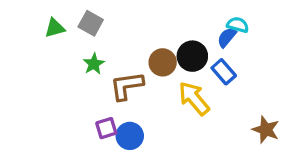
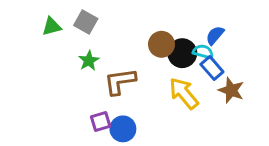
cyan semicircle: (238, 25) -> (203, 52), moved
brown circle: (163, 62) -> (161, 44), moved
brown star: (266, 130) -> (231, 90), moved

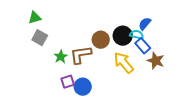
gray square: (86, 22) -> (40, 38), moved
brown circle: (161, 44) -> (101, 40), moved
green star: (89, 61) -> (61, 57), moved

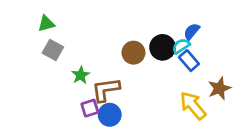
cyan semicircle: (137, 35) -> (181, 46), turned -48
brown L-shape: (81, 55) -> (106, 90), moved
brown star: (156, 61) -> (219, 88), moved, turned 30
yellow arrow: (124, 63) -> (193, 106), moved

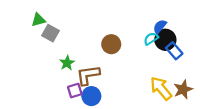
black circle: (163, 47) -> (165, 40), moved
gray square: (53, 50) -> (51, 33), moved
blue rectangle: (189, 61) -> (174, 51), moved
brown star: (219, 88) -> (183, 89), moved

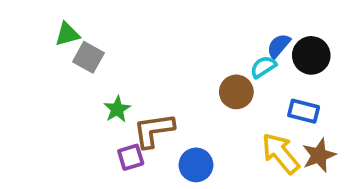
black circle: (165, 40) -> (311, 55), moved
brown circle: (111, 44) -> (236, 92), moved
blue rectangle: (174, 51) -> (304, 111), moved, turned -35
blue circle: (91, 96) -> (196, 165), moved

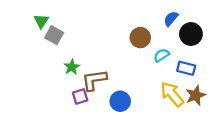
green triangle: (67, 34) -> (41, 21), turned -42
blue semicircle: (279, 46) -> (171, 19), moved
cyan semicircle: (263, 67) -> (161, 55), moved
brown circle: (236, 92) -> (140, 38), moved

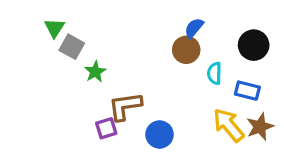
blue semicircle: (171, 19) -> (194, 28), moved
cyan semicircle: (161, 55) -> (214, 73), turned -56
green star: (72, 67) -> (95, 72), moved

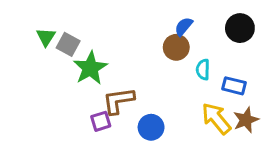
green triangle: (54, 28) -> (46, 37), moved
black circle: (254, 45) -> (240, 28), moved
green star: (95, 72) -> (90, 68), size x1.6

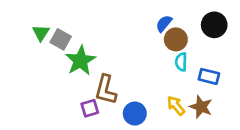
brown circle: (176, 47) -> (176, 39), moved
brown L-shape: (118, 101) -> (106, 90), turned -68
yellow arrow: (216, 118) -> (176, 106), moved, size x0.7
brown star: (246, 120) -> (201, 107), moved, turned -30

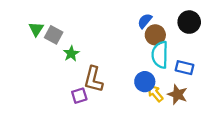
green star: (81, 61) -> (71, 54), size x0.6
cyan semicircle: (181, 62) -> (160, 55), size x1.6
blue circle: (135, 114) -> (145, 82), moved

